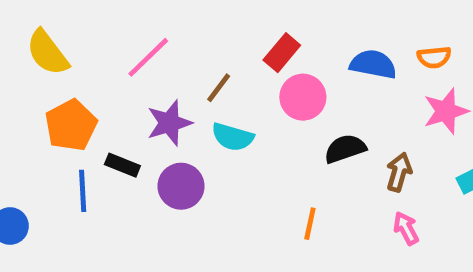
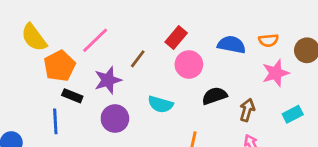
orange pentagon: (71, 125) -> (60, 66), moved
cyan semicircle: (233, 137) -> (160, 104), moved
black rectangle: (122, 165) -> (72, 96), moved

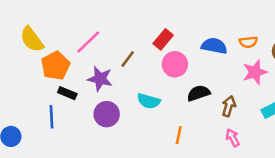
purple star: (108, 80) -> (100, 79), turned 30

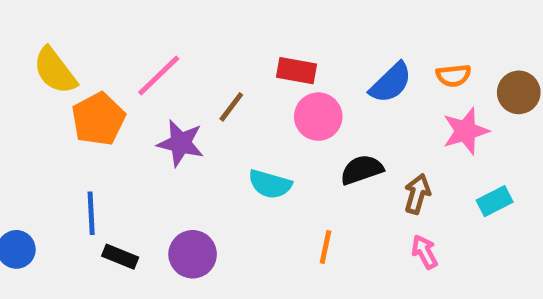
red rectangle: (163, 39) -> (296, 71), turned 60
blue semicircle: (214, 46) -> (391, 83), turned 125
black rectangle: (67, 93) -> (120, 257), moved
purple circle: (107, 114) -> (193, 254), moved

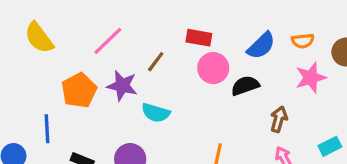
orange pentagon: (98, 119) -> (79, 90), moved
black semicircle: (362, 170) -> (245, 86), moved
cyan semicircle: (270, 184) -> (156, 113), moved
cyan rectangle: (495, 201) -> (330, 146), moved
blue line: (91, 213) -> (47, 129), moved

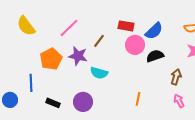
blue semicircle: (261, 46) -> (154, 31), moved

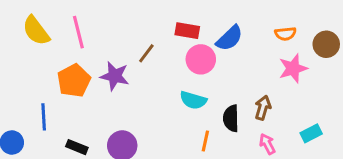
pink line: (69, 28) -> (78, 32), moved, turned -60
black semicircle: (155, 56) -> (231, 118), moved, turned -72
cyan semicircle: (99, 73) -> (193, 100), moved

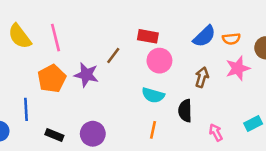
blue semicircle: (230, 38) -> (204, 36), moved
brown arrow: (263, 108) -> (202, 77), moved
orange line: (205, 141) -> (153, 130), moved

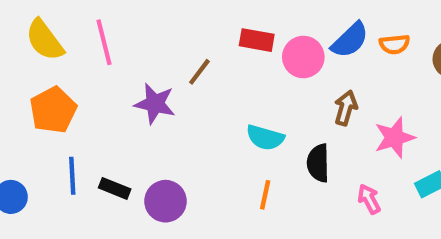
pink circle: (159, 61) -> (303, 57), moved
pink star: (238, 68) -> (394, 138), moved
orange pentagon: (52, 79) -> (53, 110), moved
blue line: (26, 109) -> (72, 176), moved
black rectangle: (54, 135) -> (115, 188), moved

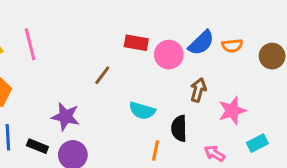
brown line: (199, 72) -> (102, 75), moved
purple star: (155, 104) -> (65, 117), moved
orange line: (265, 195) -> (155, 150), moved
pink arrow: (369, 199) -> (215, 153), turned -30

